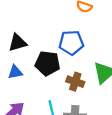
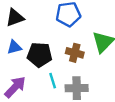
black pentagon: (48, 63) -> (40, 55), moved

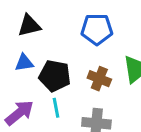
cyan line: (53, 81) -> (56, 108), moved

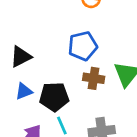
brown cross: (99, 79) -> (94, 78), moved

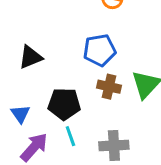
blue triangle: (24, 91) -> (20, 114), moved, turned -48

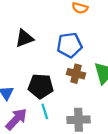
black triangle: (30, 57) -> (24, 38), moved

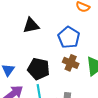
blue pentagon: (69, 45) -> (69, 37), turned 30

